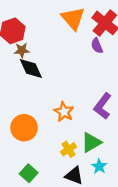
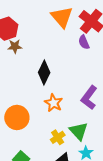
black diamond: (31, 68) -> (44, 73), moved, turned 50
green triangle: (91, 142) -> (79, 131), turned -42

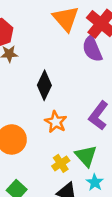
purple semicircle: (84, 42) -> (92, 49), size x1.5

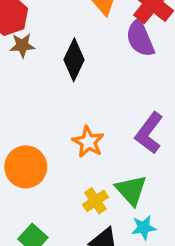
black diamond: (44, 85) -> (74, 60), moved
cyan star: (95, 182) -> (144, 228), turned 30

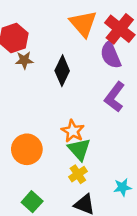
purple L-shape: (149, 133) -> (115, 97), moved
green triangle: (131, 190) -> (79, 149), moved
cyan star: (144, 228) -> (122, 187), moved

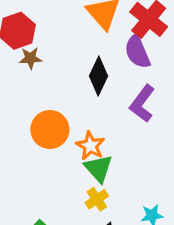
black diamond: (62, 71) -> (98, 76), moved
orange circle: (27, 149) -> (50, 130), moved

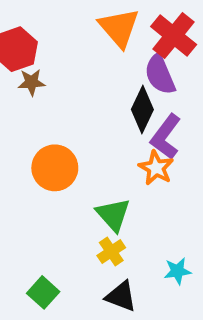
black diamond: (98, 76) -> (142, 109), moved
orange star: (90, 146) -> (156, 168), moved

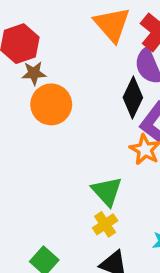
orange circle: (55, 168) -> (51, 104), moved

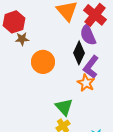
orange circle: (51, 104) -> (43, 62), moved

